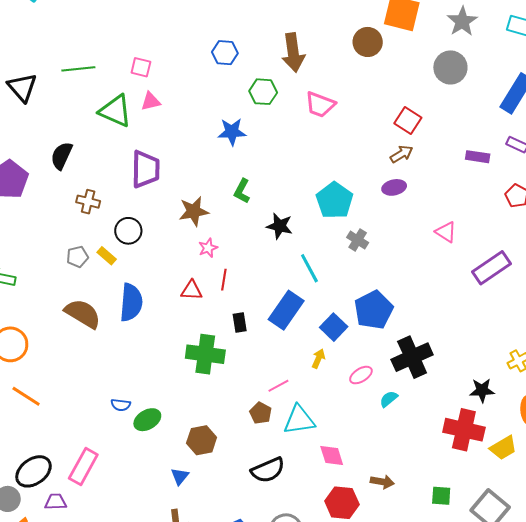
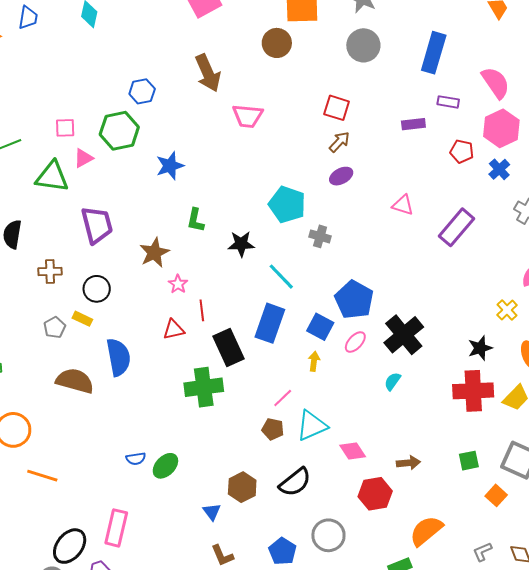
green hexagon: (263, 92) -> (119, 131), moved, size x1.4
black rectangle: (240, 322) -> (228, 347), size x1.8
pink ellipse: (361, 375) -> (355, 342), moved
brown hexagon: (202, 440) -> (242, 487), moved

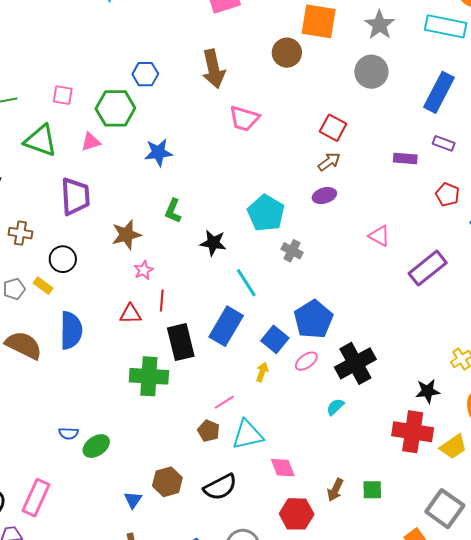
pink triangle: (83, 158) -> (91, 142), moved
green square: (469, 461) -> (372, 490), moved
brown arrow: (408, 463) -> (335, 490), turned 110

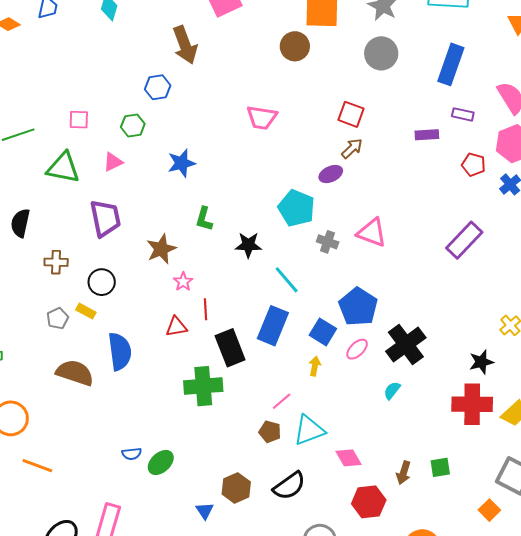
brown arrow: (213, 69) -> (185, 45), moved
green hexagon: (115, 108) -> (133, 125), size x0.6
purple ellipse: (324, 196) -> (331, 174), moved
pink triangle: (379, 236) -> (372, 233), moved, size x1.4

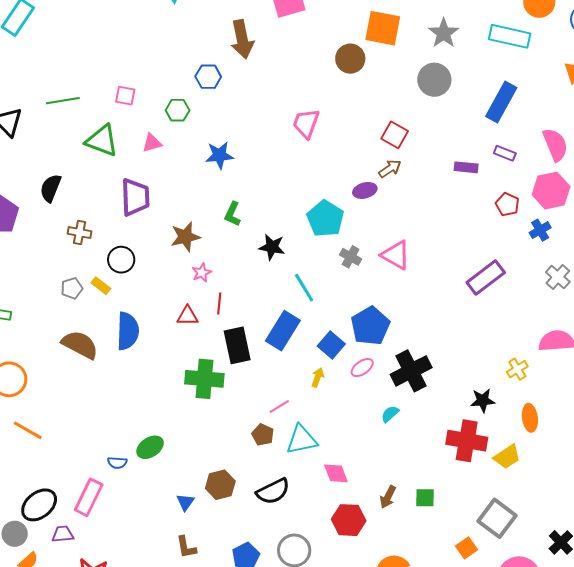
pink trapezoid: (262, 118) -> (306, 123), turned 92
blue semicircle: (132, 454) -> (117, 463), moved

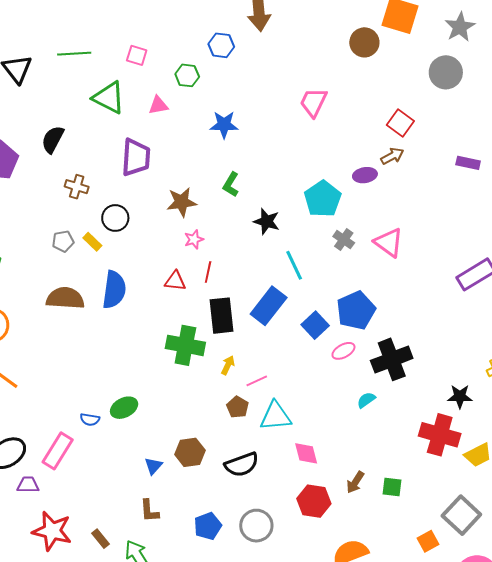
brown semicircle: (80, 345) -> (65, 298), turned -30
yellow arrow: (318, 377) -> (228, 365), moved

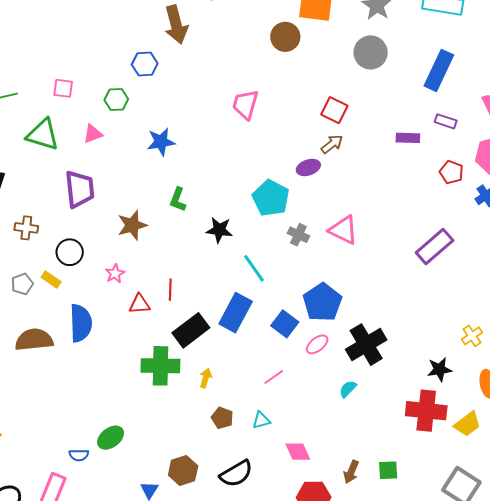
pink star: (194, 239) -> (115, 274), moved
black rectangle: (221, 316) -> (191, 330), turned 69
pink line: (257, 381) -> (274, 377), moved
cyan triangle: (276, 416) -> (261, 420), size x0.6

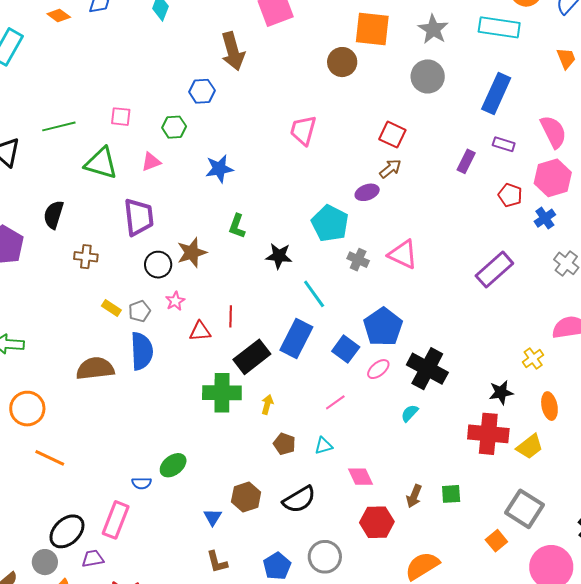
purple rectangle: (408, 138) -> (466, 161), turned -65
black circle: (70, 252) -> (158, 265), moved
gray pentagon: (22, 284) -> (139, 311), moved
black cross: (366, 345) -> (427, 369), turned -30

